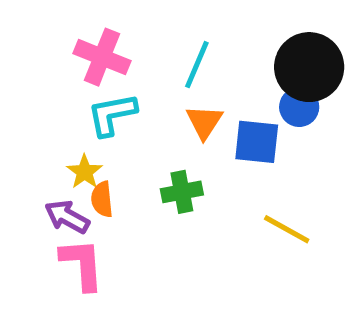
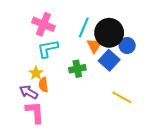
black circle: (309, 67) -> (109, 33), moved
orange triangle: (204, 122) -> (94, 45), moved
blue square: (257, 142) -> (109, 60), turned 36
green cross: (182, 192) -> (77, 69), moved

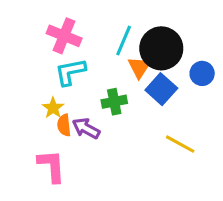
blue circle: (127, 45) -> (202, 73), moved
purple arrow: (29, 92) -> (86, 128), moved

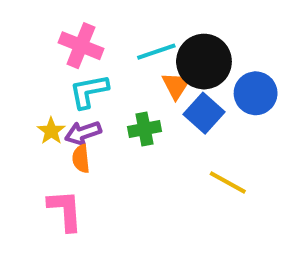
cyan line: (124, 41) -> (156, 52), turned 48
blue circle: (202, 73) -> (256, 93), size x1.4
yellow star: (53, 108) -> (51, 131), moved
purple arrow: (86, 128) -> (83, 133), moved, turned -48

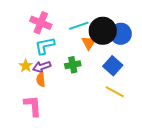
blue circle: (256, 93) -> (121, 34), moved
blue square: (204, 113) -> (113, 66), moved

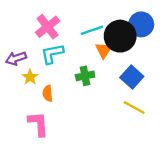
pink cross: (41, 23) -> (48, 27), turned 30
blue circle: (121, 34) -> (141, 24), moved
purple arrow: (42, 67) -> (16, 58), moved

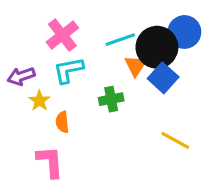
blue square: (132, 77) -> (163, 78), moved

